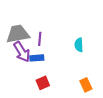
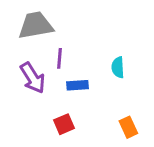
gray trapezoid: (18, 34) -> (36, 25), moved
blue rectangle: (37, 58) -> (77, 85), moved

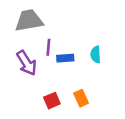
blue rectangle: (77, 85) -> (65, 58), moved
orange rectangle: (128, 127) -> (81, 98), moved

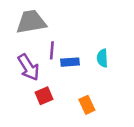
red square: (52, 101) -> (44, 96), moved

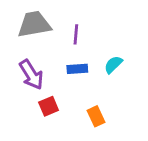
purple line: (52, 50) -> (76, 34), moved
cyan semicircle: (102, 58) -> (113, 65), turned 48

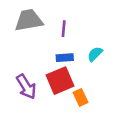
purple arrow: (31, 75) -> (26, 87), moved
red square: (49, 106) -> (60, 81), moved, size x1.6

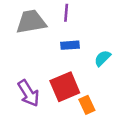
purple line: (64, 29) -> (66, 13), moved
blue rectangle: (65, 58) -> (70, 45), moved

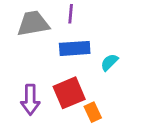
blue rectangle: (70, 45) -> (75, 48), size x1.5
purple arrow: (28, 93) -> (30, 100), turned 32

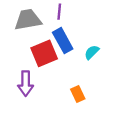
blue rectangle: (75, 48) -> (63, 41), turned 65
red square: (69, 93) -> (44, 53), moved

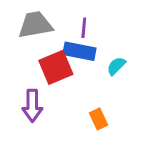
purple line: (59, 12) -> (84, 28), moved
blue rectangle: (63, 41) -> (79, 51), turned -50

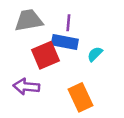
purple arrow: (32, 106) -> (26, 87), turned 95
orange rectangle: (99, 119) -> (80, 97), size x1.6

